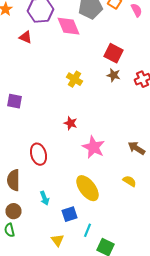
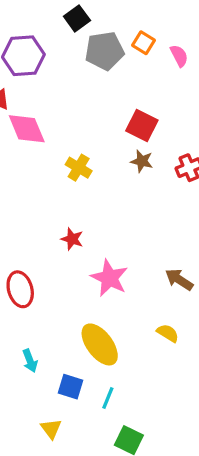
pink diamond: (68, 26) -> (27, 129), moved
blue square: (70, 214) -> (70, 387), turned 35
cyan line: (88, 230) -> (108, 398), moved

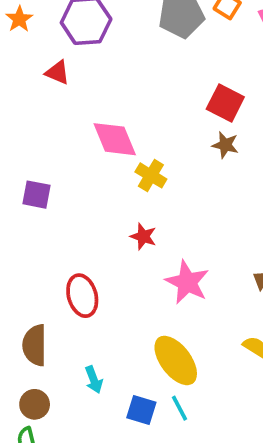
pink diamond: (27, 129) -> (115, 139), moved
yellow cross: (79, 168) -> (151, 175), moved
cyan line: (108, 398) -> (180, 408), moved, turned -50

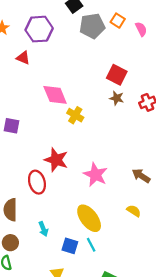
red star: (143, 236) -> (56, 160), moved, size x1.6

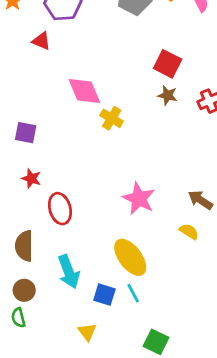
red star: (56, 160) -> (31, 178), moved, size x0.6
yellow semicircle: (134, 211) -> (189, 232), moved
cyan arrow: (43, 229) -> (69, 272), size x1.6

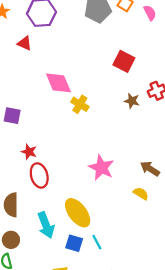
brown star: (168, 95) -> (132, 101), moved
red star: (31, 178) -> (29, 152), moved
yellow ellipse: (130, 257) -> (78, 213), moved

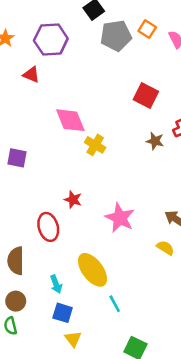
red star: (29, 152) -> (73, 200), moved
cyan arrow: (46, 225) -> (56, 284), size x0.6
blue square: (74, 243) -> (63, 313), moved

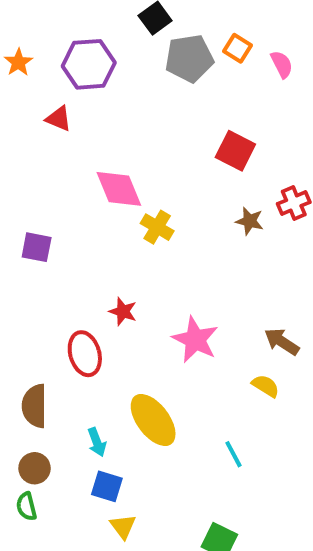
cyan line: (115, 304) -> (233, 454), moved

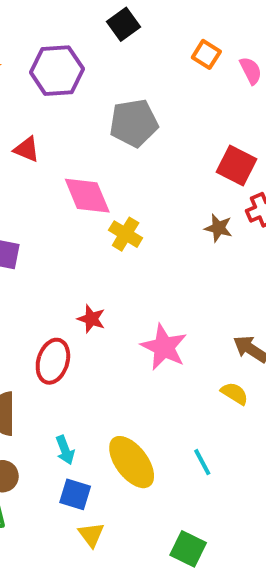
gray pentagon: (189, 58) -> (134, 123), moved
red triangle: (59, 119) -> (27, 149), moved
red square: (235, 151) -> (237, 165), moved
red ellipse: (85, 354) -> (53, 361), turned 33
yellow ellipse: (153, 420) -> (132, 462), moved

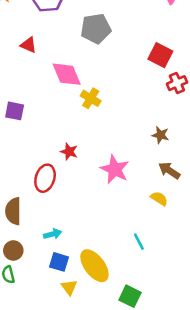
brown star: (218, 228) -> (160, 135), moved
cyan arrow: (65, 450) -> (53, 234), turned -84
yellow ellipse: (132, 462) -> (94, 266), moved

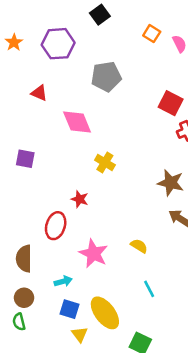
yellow cross: (91, 98) -> (105, 162), moved
brown star: (160, 135) -> (171, 183), size x1.5
pink star: (115, 169) -> (94, 254), moved
yellow semicircle: (159, 198) -> (139, 246), moved

